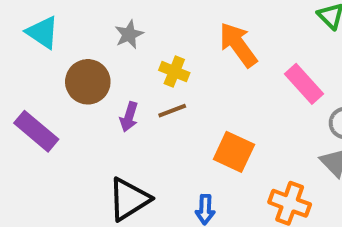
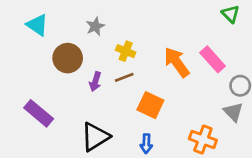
orange arrow: (238, 45) -> (177, 62), moved
purple rectangle: (36, 131) -> (39, 113), moved
orange square: (234, 152) -> (150, 105), moved

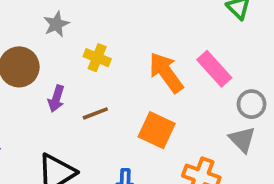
brown line: (124, 77) -> (95, 113), moved
orange square: (150, 105) -> (157, 130), moved

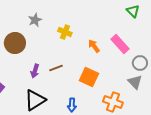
yellow cross: (97, 58) -> (65, 32), moved
orange arrow: (166, 72) -> (94, 46), size x0.6
purple arrow: (56, 99) -> (35, 71), moved

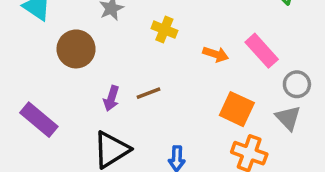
orange arrow: (94, 46) -> (216, 54), turned 144
orange square: (89, 77) -> (237, 109), moved

